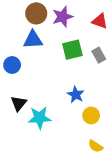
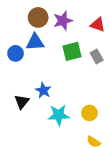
blue circle: (12, 65) -> (16, 53), moved
blue star: (76, 95) -> (43, 90), moved
cyan star: (40, 118) -> (59, 115), moved

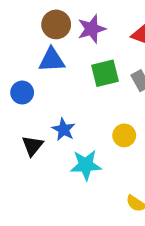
blue circle: (16, 53) -> (22, 93), moved
yellow circle: (89, 113) -> (124, 135), moved

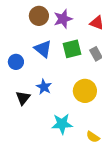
blue triangle: (52, 60) -> (43, 49), moved, turned 42
yellow circle: (124, 135) -> (85, 91), size x1.5
cyan star: (86, 165) -> (62, 124), moved

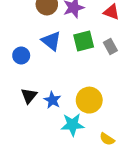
blue star: (44, 87) -> (52, 100), moved
yellow circle: (85, 91) -> (89, 100), moved

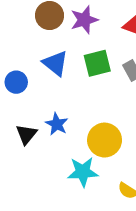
blue star: (52, 100) -> (57, 124), moved

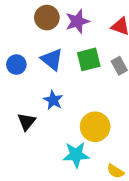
blue circle: (16, 82) -> (16, 65), moved
blue star: (57, 124) -> (53, 100), moved

